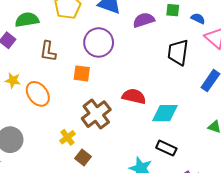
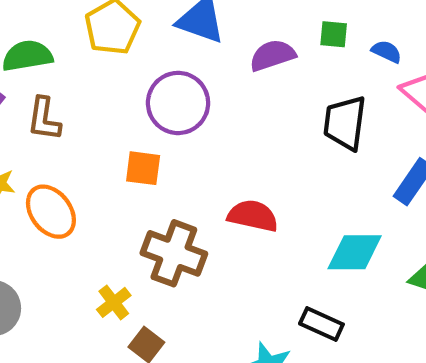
brown L-shape: (48, 51) -> (44, 119), moved
cyan diamond: (165, 113) -> (355, 252), moved
brown cross: (96, 114) -> (174, 253), turned -32

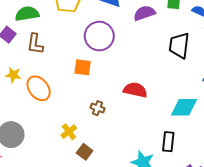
brown cross: (174, 253) -> (98, 108), size x0.5
black rectangle: (321, 324) -> (168, 142), turned 72

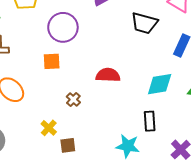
black trapezoid: (179, 45) -> (144, 23), turned -72
brown cross: (98, 108) -> (73, 99), turned 32
brown square: (85, 152) -> (68, 145), turned -35

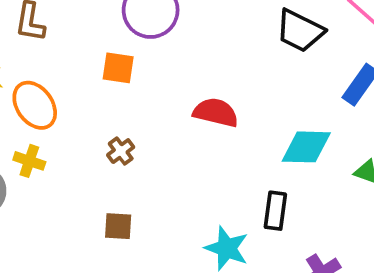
brown cross: (73, 99) -> (121, 151), moved
yellow cross: (49, 128) -> (29, 161), moved, turned -35

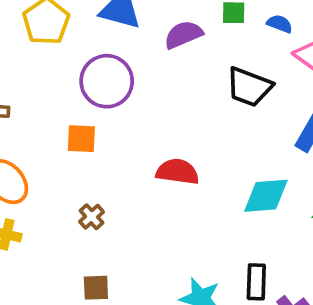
black rectangle: (275, 211) -> (256, 282), moved

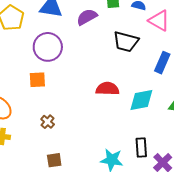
red semicircle: (177, 172) -> (107, 89), moved

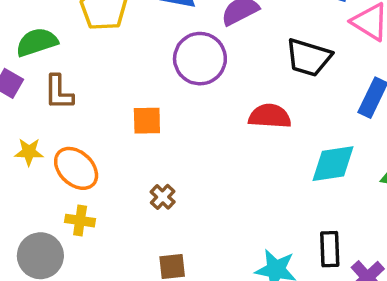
purple circle: (48, 47) -> (200, 59), moved
red semicircle: (107, 89) -> (270, 116), moved

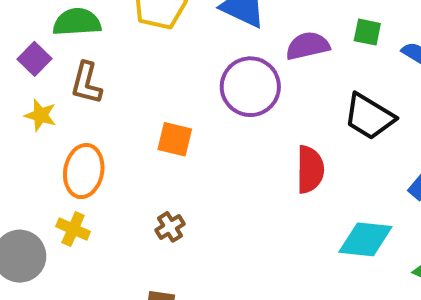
red semicircle: (270, 116) -> (310, 169), turned 72
yellow star: (29, 152) -> (41, 115), moved
orange ellipse: (76, 168) -> (84, 171), turned 42

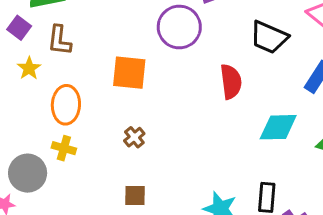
yellow star: (41, 115) -> (29, 68), turned 30
orange square: (175, 139) -> (129, 73), size x1.4

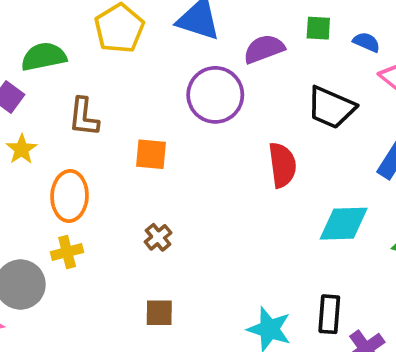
brown L-shape: (59, 40) -> (84, 117), moved
orange square: (129, 73) -> (151, 154), size x0.7
yellow cross: (64, 148) -> (67, 252), turned -30

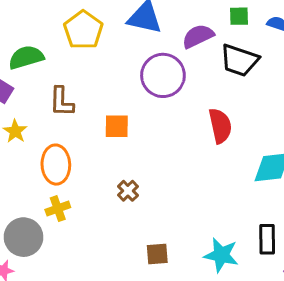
black trapezoid: (331, 107) -> (239, 60), moved
brown square: (159, 313) -> (157, 254), moved

